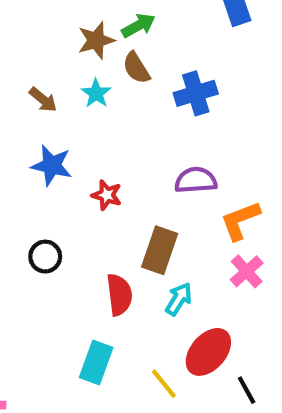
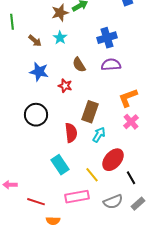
brown semicircle: (136, 68) -> (79, 65), moved
purple semicircle: (196, 180) -> (111, 65), moved
black circle: (45, 257) -> (36, 115), size x1.5
cyan rectangle: (96, 363) -> (60, 165), turned -54

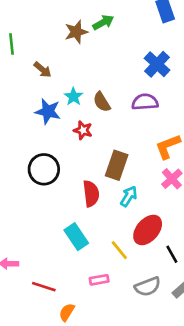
cyan star: (60, 38) -> (73, 97), moved
blue cross: (107, 38) -> (157, 64), moved, turned -30
pink rectangle: (77, 197) -> (99, 280), size x0.6
orange semicircle: (53, 221) -> (67, 312), turned 120

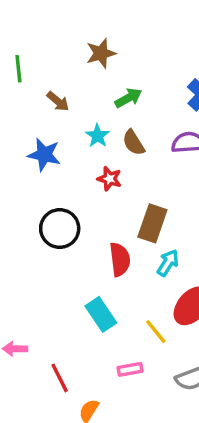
green arrow: (103, 22) -> (128, 98), moved
blue star: (48, 111) -> (44, 155), moved
red line: (44, 287) -> (60, 378), turned 45

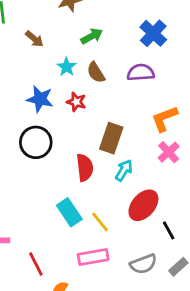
blue star: (44, 155) -> (40, 99), moved
yellow line: (156, 332) -> (100, 222), moved
pink rectangle: (130, 369) -> (93, 257), size x1.5

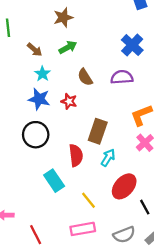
green arrow: (92, 36) -> (68, 47), moved
cyan star: (67, 67) -> (43, 74), moved
cyan rectangle: (69, 212) -> (54, 181), moved

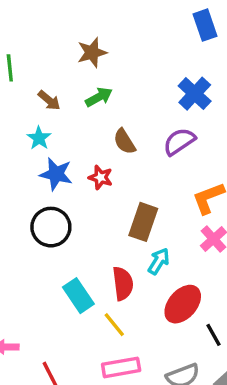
cyan star: (43, 74) -> (39, 138), moved
purple semicircle: (122, 77) -> (179, 141), turned -30
red semicircle: (76, 155) -> (123, 284), moved
yellow line: (89, 200) -> (114, 325), moved

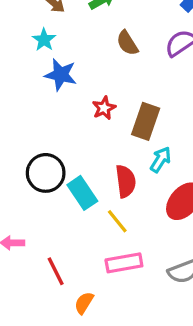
red star: (101, 177) -> (104, 108), moved, turned 30
black circle: (51, 227) -> (46, 173), moved

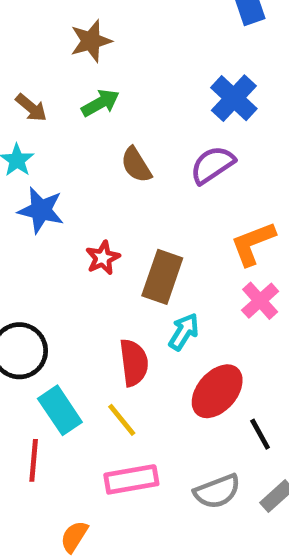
cyan rectangle: (82, 193) -> (60, 410), moved
red line: (56, 271) -> (34, 460), moved, turned 32

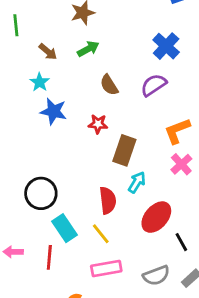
red star: (103, 258) -> (98, 124), moved, turned 30

